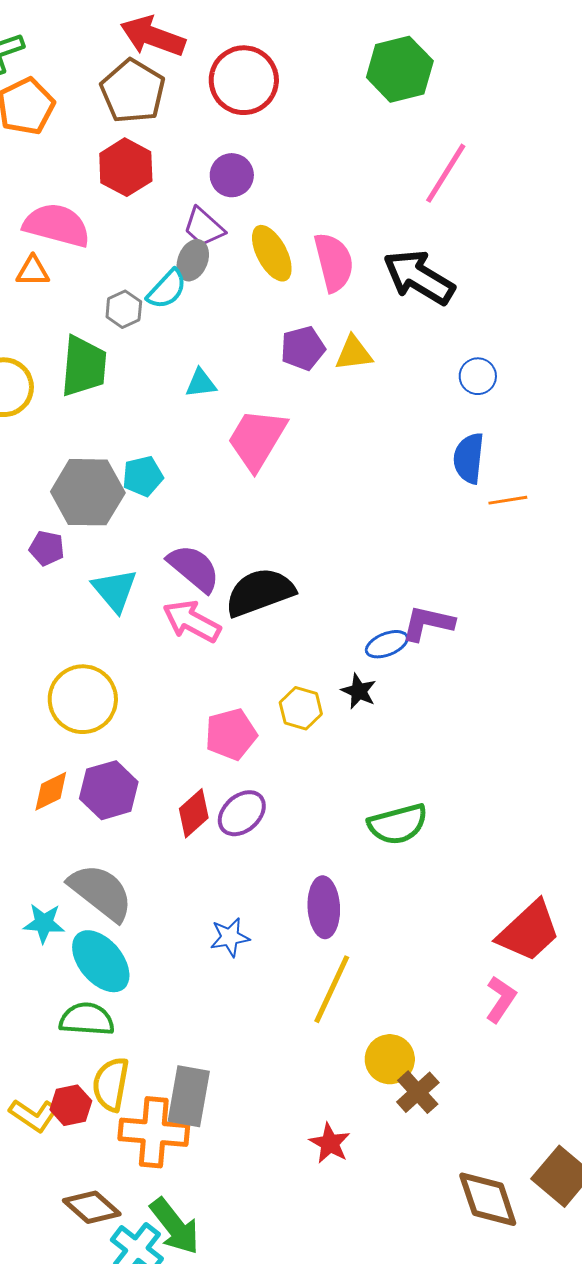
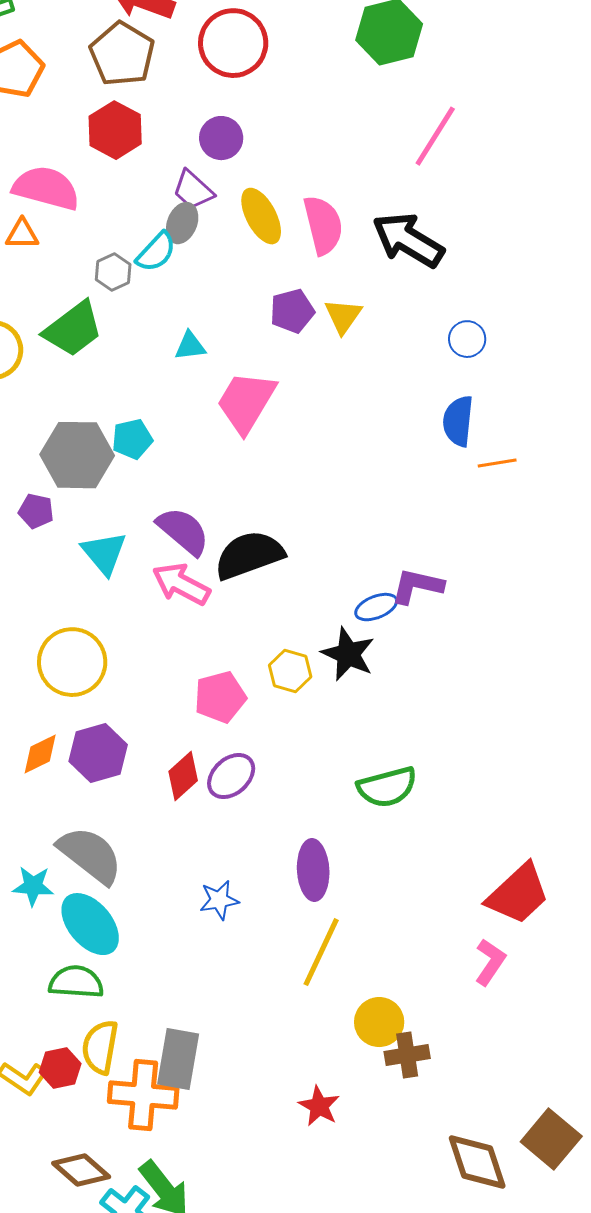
yellow triangle: (354, 353) -> (343, 316), turned -48
green trapezoid: (84, 366) -> (73, 329), turned 48
black star: (359, 691) -> (348, 654), size x1.5
brown cross: (418, 1092) -> (407, 1055), turned 33

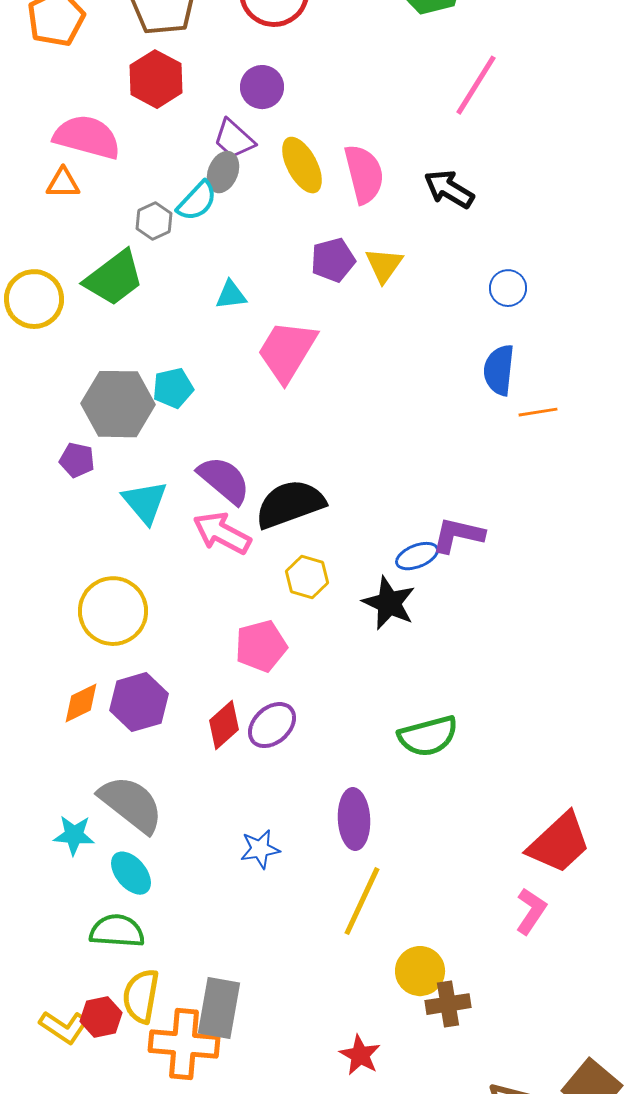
black arrow: (408, 240) -> (449, 189), size x0.7
yellow hexagon: (290, 671) -> (307, 577), moved
cyan ellipse: (90, 924) -> (131, 873), size x0.7

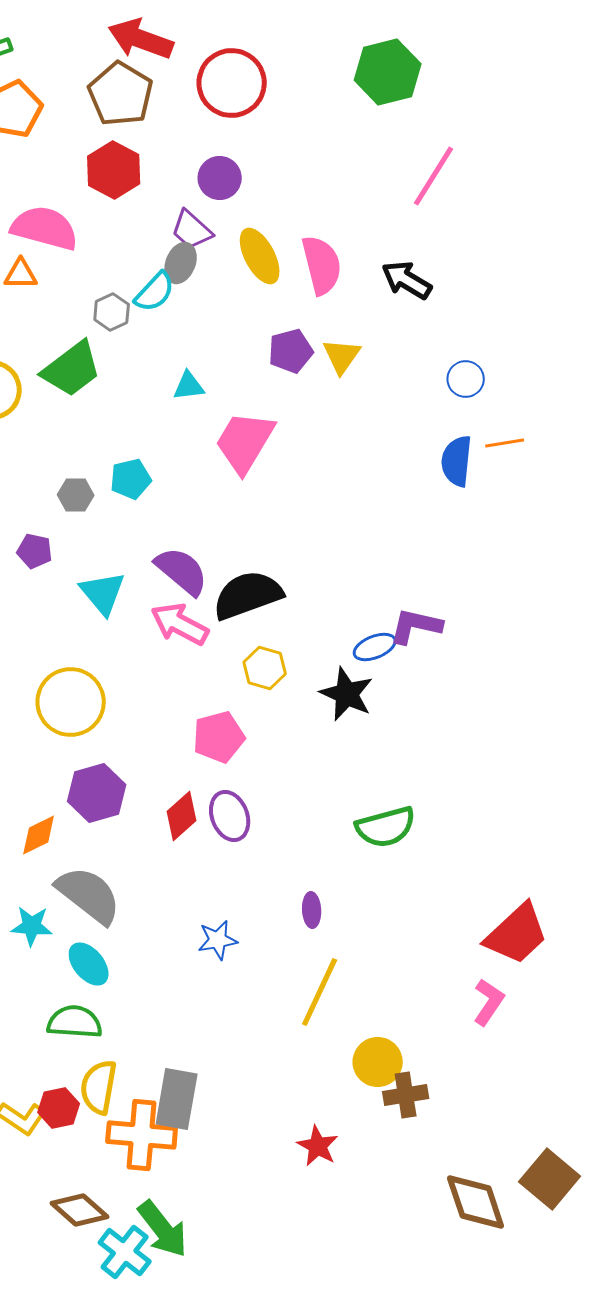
gray hexagon: (118, 404) -> (76, 495), size x0.5
orange line: (538, 412) -> (505, 443), moved
orange diamond: (81, 703) -> (39, 835), moved
purple ellipse: (272, 725) -> (230, 816), turned -69
purple ellipse: (354, 819) -> (312, 910), size x0.6

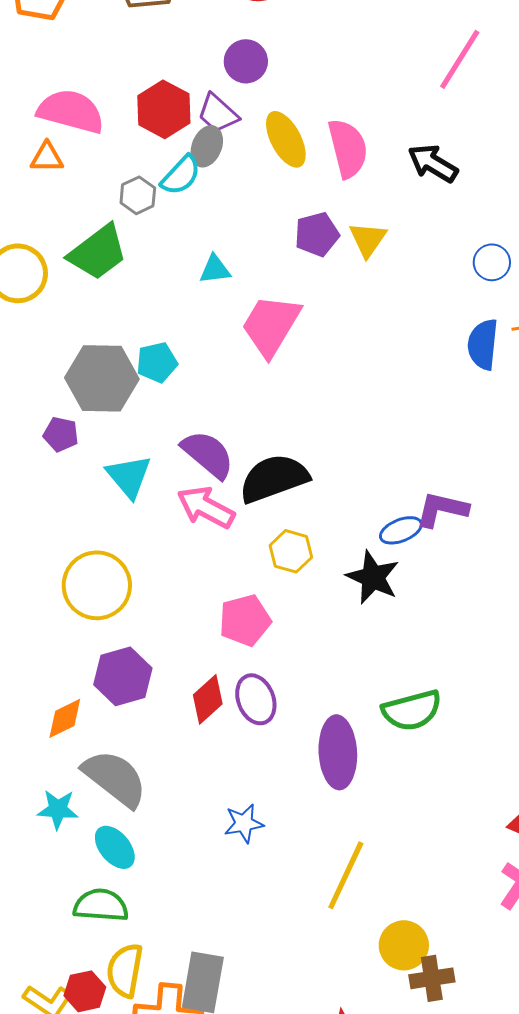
red hexagon: (114, 170) -> (164, 109), moved
gray hexagon: (76, 495) -> (102, 378), size x2.0
purple ellipse: (312, 910) -> (338, 752), moved, size x2.0

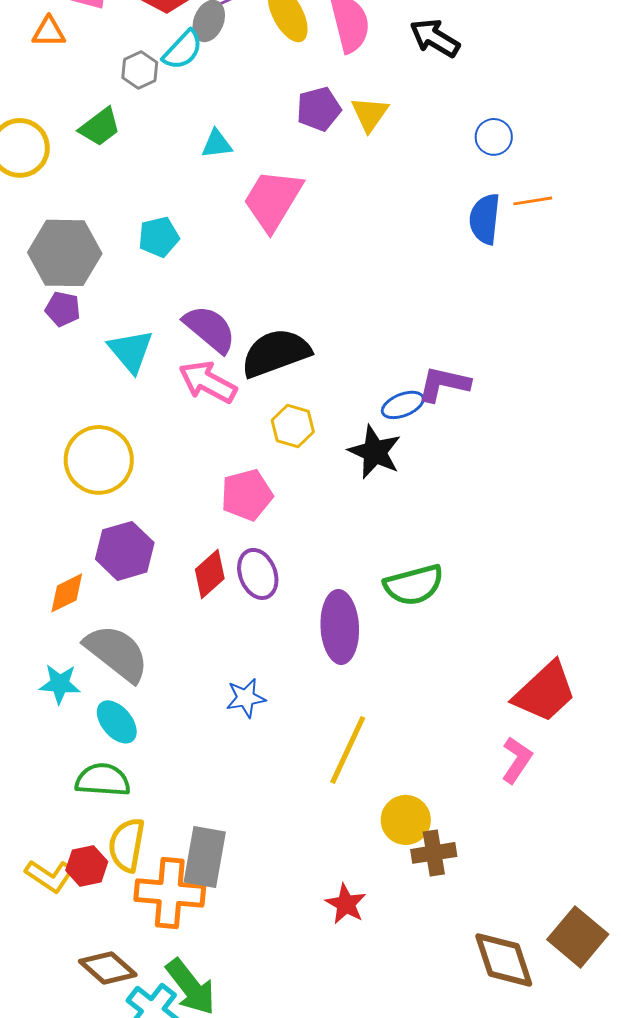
green trapezoid: (98, 252) -> (100, 127), size x0.7
gray hexagon: (102, 378) -> (65, 253), moved

